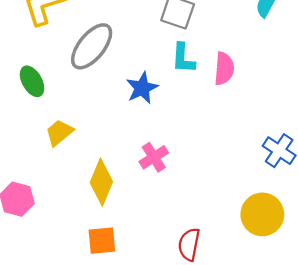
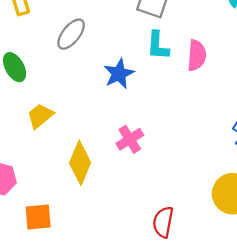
gray ellipse: (92, 46) -> (71, 34), size x0.7
orange square: (102, 241) -> (38, 217), moved

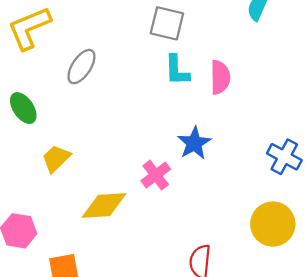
blue star: (119, 74) -> (194, 143), moved
yellow diamond: (80, 163) -> (104, 206), turned 69

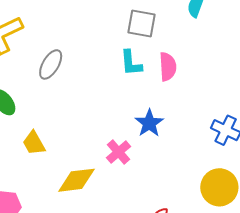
gray square: (167, 23) -> (141, 23), moved
yellow trapezoid: (56, 158) -> (34, 143), turned -72

